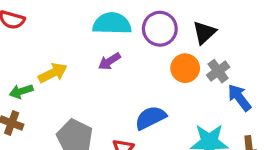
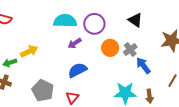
black triangle: (204, 33) -> (135, 20), moved, turned -42
purple arrow: (109, 61) -> (75, 43), moved
blue semicircle: (151, 118) -> (78, 70), moved

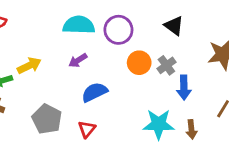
purple arrow: (75, 43) -> (78, 60), moved
blue arrow: (143, 66) -> (184, 88), turned -144

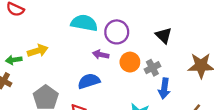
purple arrow: (78, 60) -> (101, 55), moved, turned 35

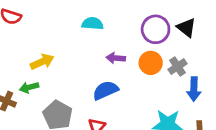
cyan semicircle: (84, 23) -> (93, 24), size x0.7
purple circle: (117, 32) -> (156, 29), moved
green arrow: (14, 60) -> (29, 87), moved

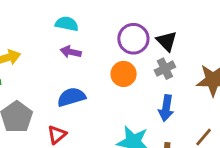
purple arrow: (116, 58) -> (71, 52), moved
gray cross: (178, 67) -> (165, 69), moved

